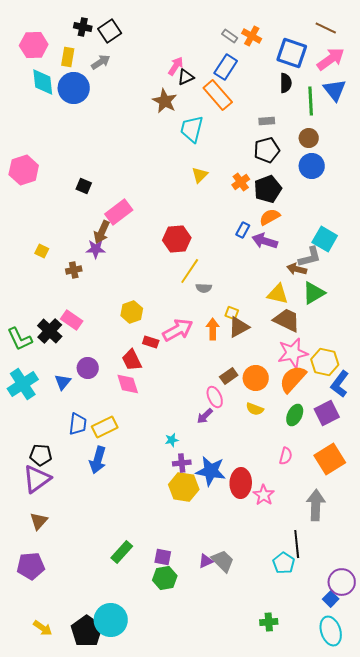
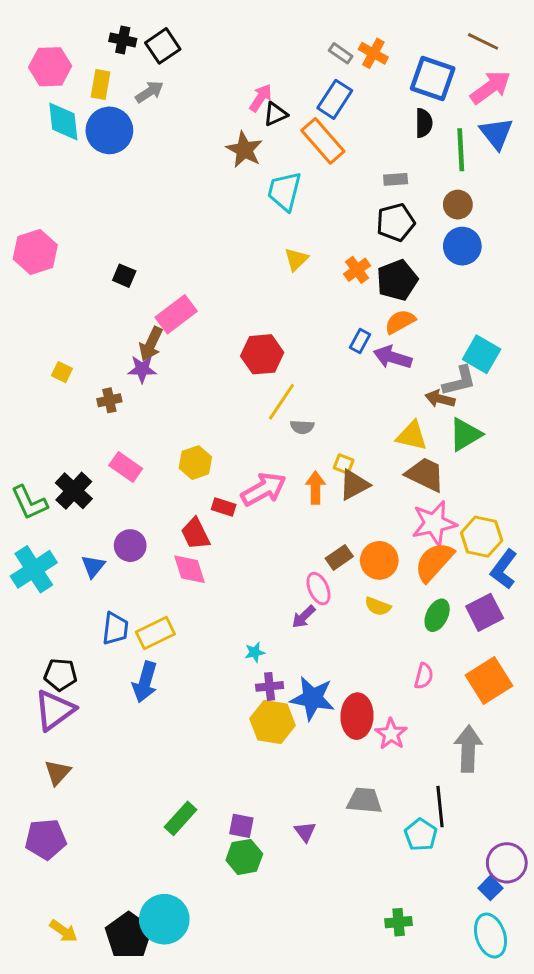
pink rectangle: (72, 320) -> (126, 467), moved
purple triangle: (206, 561) -> (305, 832), turned -42
gray trapezoid: (223, 561) -> (364, 801), moved, turned -40

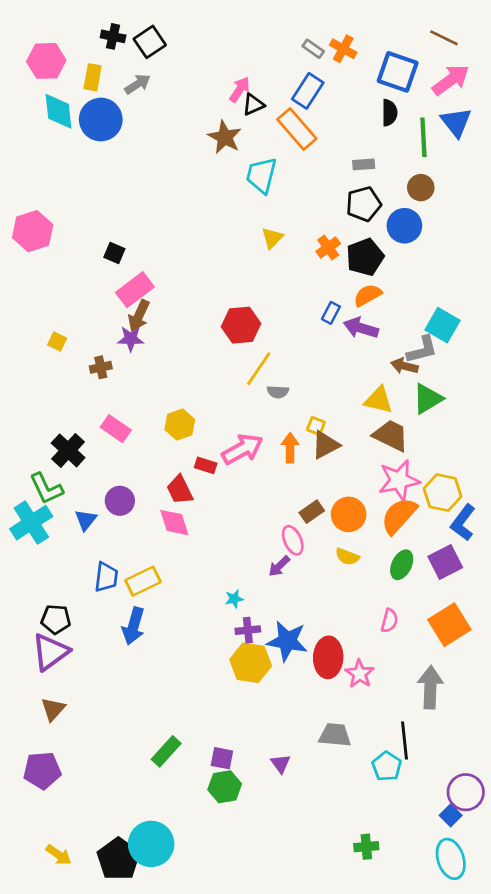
blue circle: (462, 246) -> (404, 226), moved
pink rectangle: (176, 314) -> (135, 290), moved
green L-shape: (29, 503) -> (46, 489), moved

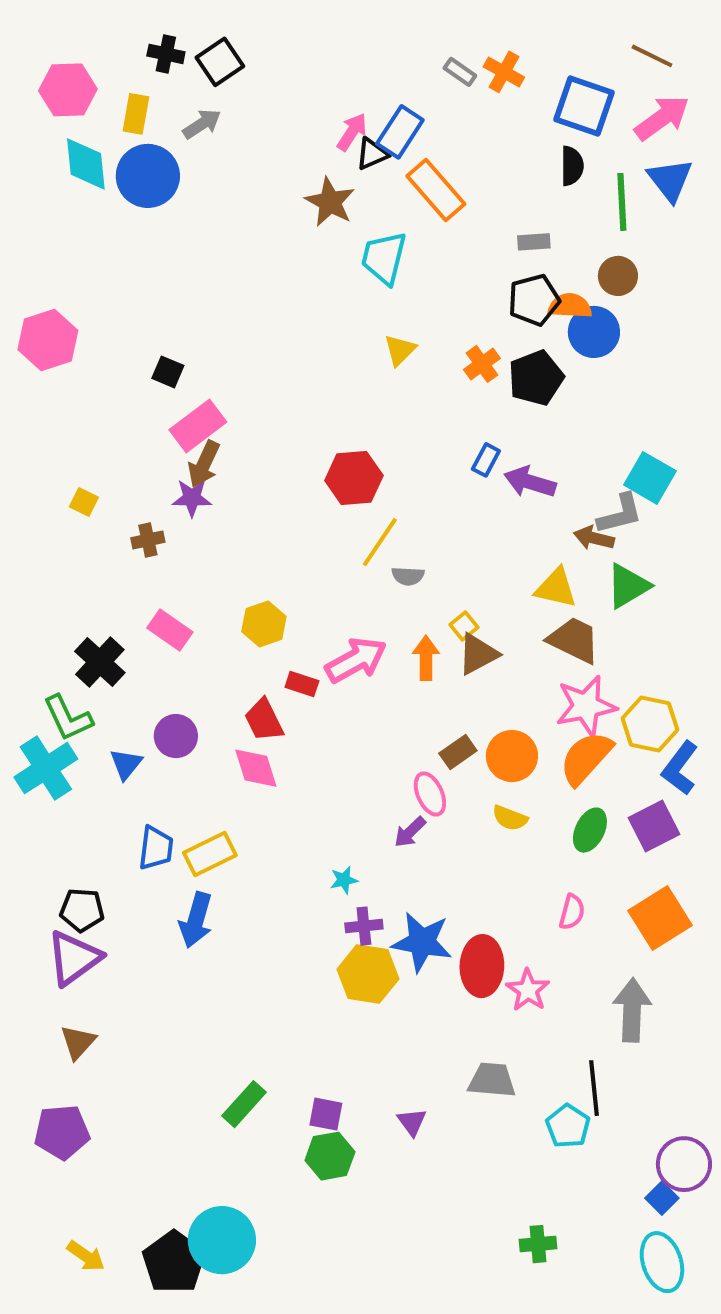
blue rectangle: (308, 91) -> (400, 132), moved
orange semicircle: (368, 295) -> (570, 306), moved, turned 32
yellow square: (316, 426) -> (464, 626), turned 30

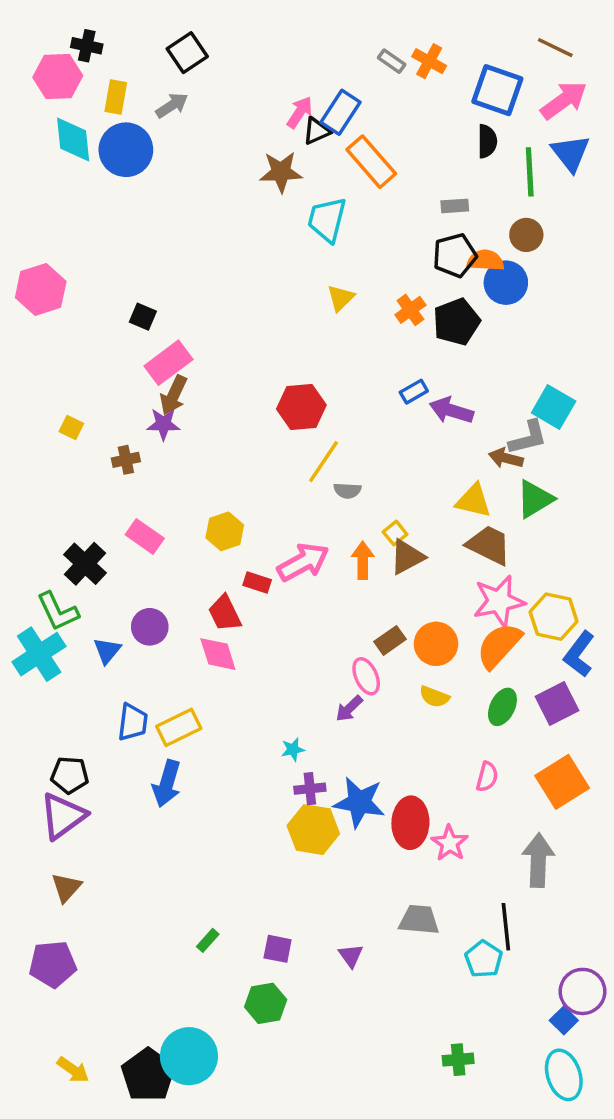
black cross: (166, 54) -> (87, 46), moved
brown star: (330, 202) -> (281, 172), turned -30
blue rectangle: (486, 460) -> (414, 392), turned 32
green rectangle: (244, 1104) -> (208, 940), size x0.6
green hexagon: (330, 1156) -> (266, 1003), moved

